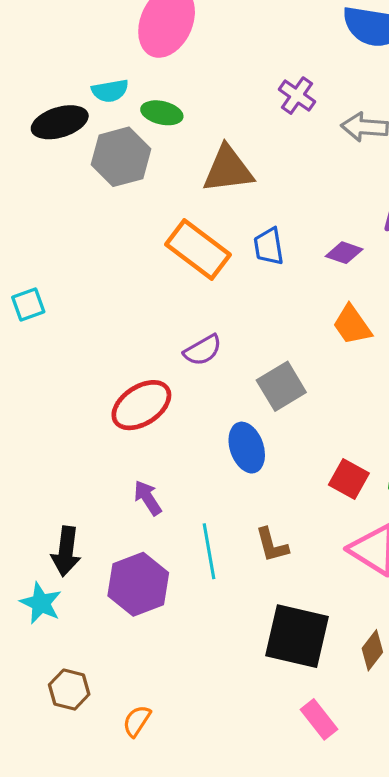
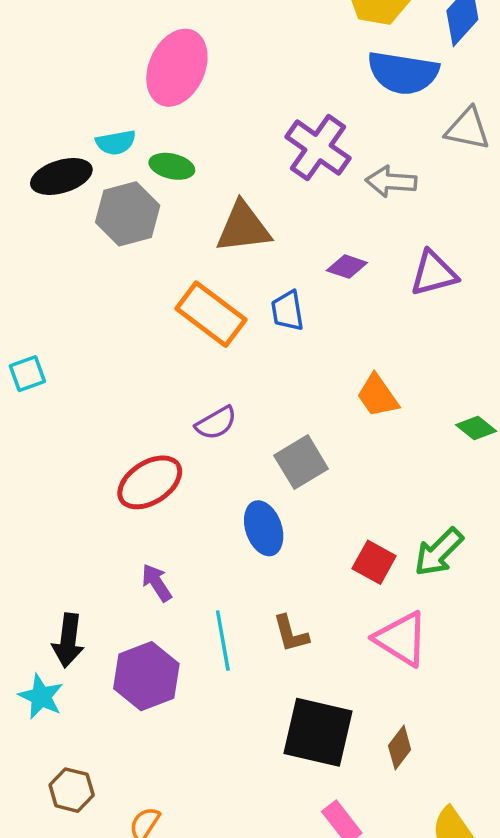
purple cross: (297, 96) -> (318, 148), size x1.6
purple diamond: (344, 253) -> (347, 267), moved

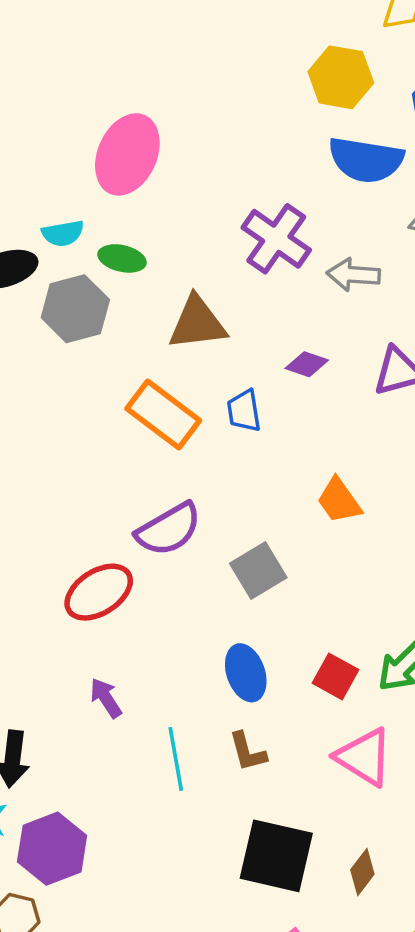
purple semicircle: (216, 423) -> (169, 529), size x1.5
blue ellipse: (264, 528) -> (246, 673), moved
purple hexagon: (146, 676) -> (52, 849), moved

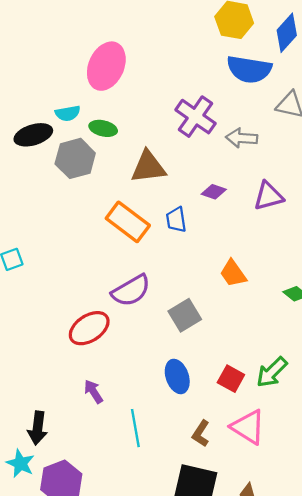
brown L-shape: (248, 752) -> (201, 433), moved, turned 48

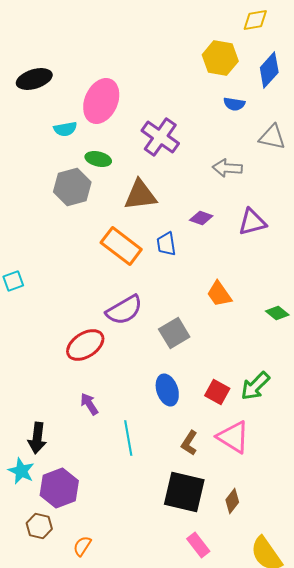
blue semicircle: (249, 69) -> (234, 104), size x0.5
cyan semicircle: (68, 113) -> (65, 129), moved
purple cross: (195, 117) -> (160, 137), moved
black ellipse: (33, 135) -> (34, 79), moved

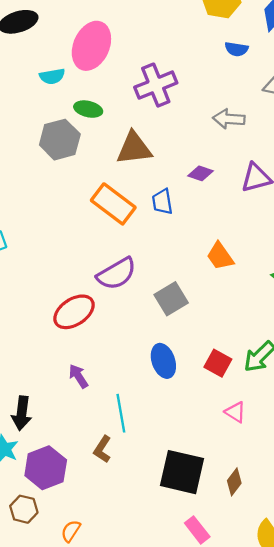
purple cross: (160, 137) -> (156, 85), turned 33
pink triangle: (233, 437) -> (235, 412), size x0.6
brown L-shape: (189, 443) -> (102, 449), moved

